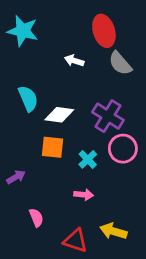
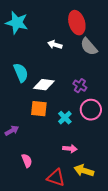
purple cross: (108, 116) -> (80, 86), size x0.6
pink arrow: (84, 195) -> (70, 149), moved

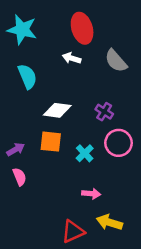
red ellipse: (77, 23) -> (82, 28), moved
cyan semicircle: (21, 73) -> (27, 76), moved
purple arrow: (12, 131) -> (16, 149), moved
pink semicircle: (27, 161) -> (19, 177), moved
red triangle: (56, 178) -> (73, 231), turned -42

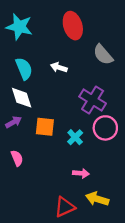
white arrow: (72, 58) -> (59, 67), moved
white diamond: (57, 110) -> (22, 98), moved, turned 65
purple cross: (104, 112) -> (93, 100), size x1.6
purple arrow: (16, 149) -> (13, 122), moved

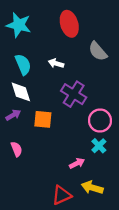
purple cross: (93, 100) -> (74, 94), moved
cyan cross: (75, 137) -> (99, 146), moved
pink arrow: (81, 173) -> (77, 163), turned -32

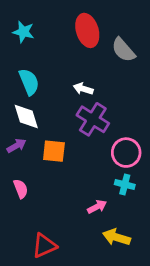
cyan star: (19, 25) -> (23, 32), size x0.7
gray semicircle: (98, 51) -> (123, 50), moved
white arrow: (56, 63) -> (83, 89), moved
cyan cross: (99, 146) -> (125, 184), turned -32
red triangle: (62, 195) -> (44, 246), moved

